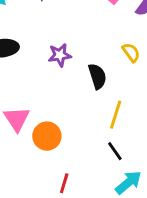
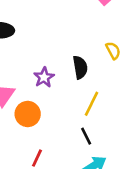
purple star: (60, 55) -> (44, 77), moved, turned -30

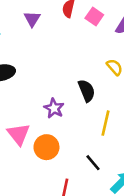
black line: (86, 136) -> (93, 163), moved

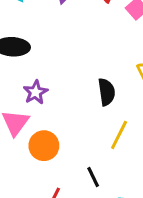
purple star: (54, 108) -> (36, 92), moved

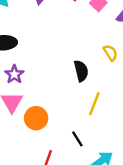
purple star: (36, 92) -> (14, 74), moved

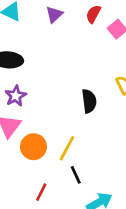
yellow line: (94, 104) -> (67, 148), moved

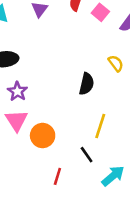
black semicircle: (89, 101) -> (87, 84), turned 30
yellow line: (67, 148) -> (100, 126), moved

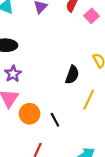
yellow line: (100, 126) -> (89, 100), moved
black line: (87, 155) -> (55, 120), moved

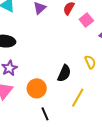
orange circle: (30, 114) -> (37, 88), moved

